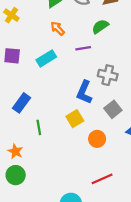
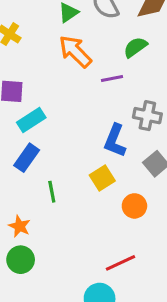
orange arrow: (58, 28) -> (75, 51), size x1.6
cyan rectangle: (46, 58) -> (31, 120), moved
red line: (102, 179) -> (120, 263), moved

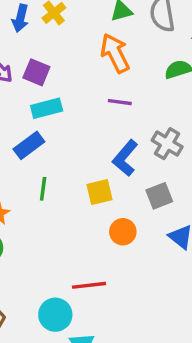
purple line: (112, 79) -> (120, 102), moved

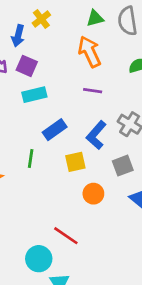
blue arrow: (20, 18) -> (18, 36), moved
blue rectangle: (29, 145) -> (55, 130), moved
red line: (89, 285) -> (66, 236), turned 40

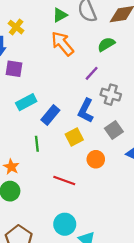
purple line: (93, 91) -> (92, 73), moved, turned -42
cyan rectangle: (34, 95) -> (26, 102), moved
red line: (66, 236) -> (64, 180), moved

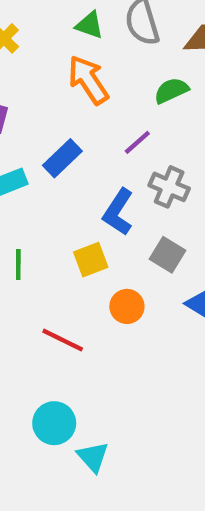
green triangle: (60, 15) -> (90, 25), turned 42
blue rectangle: (50, 115) -> (62, 158), moved
gray square: (114, 130) -> (168, 255), turned -30

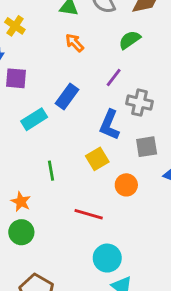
orange arrow: (88, 80) -> (75, 43), size x0.6
gray square: (168, 255) -> (147, 147), turned -30
cyan circle: (54, 423) -> (107, 258), moved

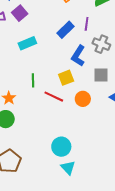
purple line: (114, 77) -> (87, 24), turned -40
purple square: (16, 78) -> (20, 13), turned 35
blue rectangle: (67, 97) -> (66, 30), moved
red line: (89, 214) -> (54, 97), moved

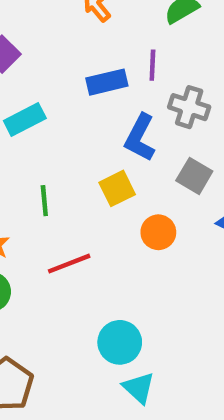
blue rectangle: (66, 30) -> (107, 82), turned 36
gray square: (101, 75) -> (194, 176), turned 35
red line: (54, 97) -> (69, 264), moved, turned -42

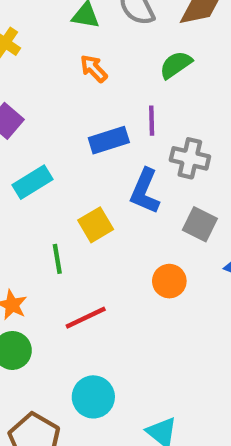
yellow square: (117, 188) -> (96, 225), moved
cyan circle: (120, 342) -> (93, 397), moved

